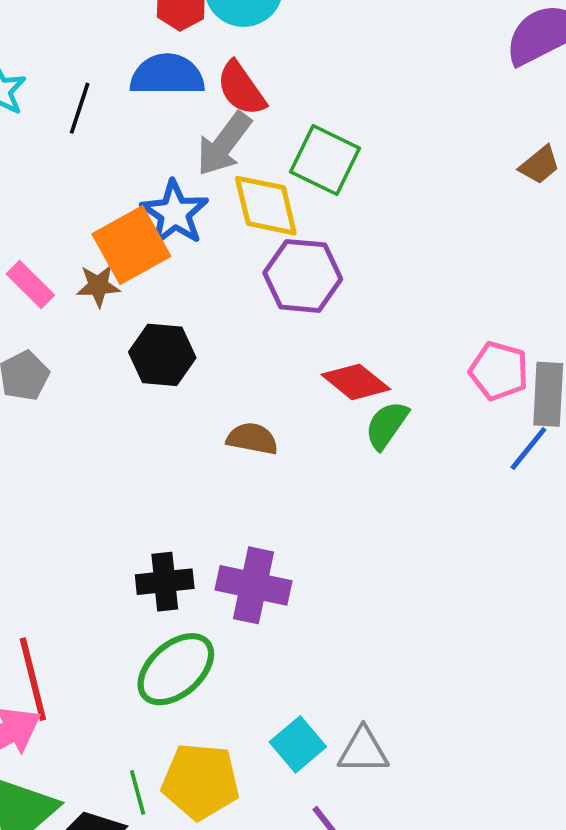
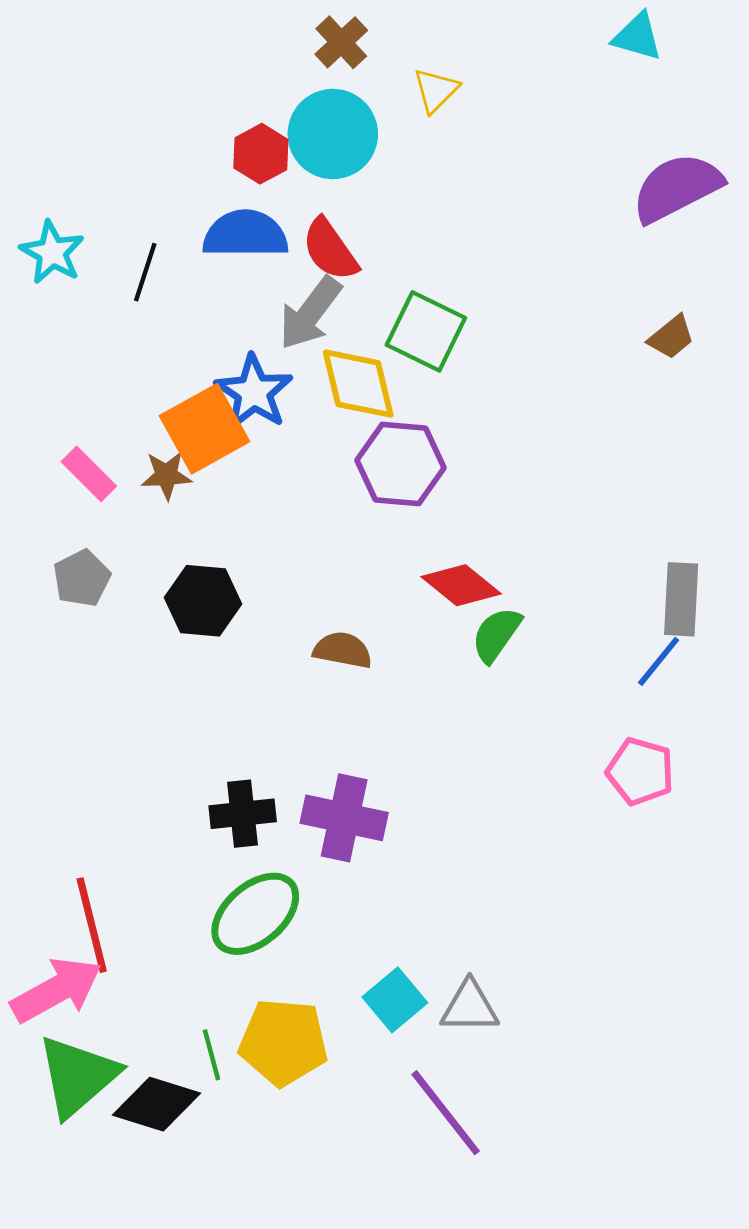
black hexagon: (162, 355) -> (203, 601), moved
pink pentagon: (499, 371) -> (640, 771), moved

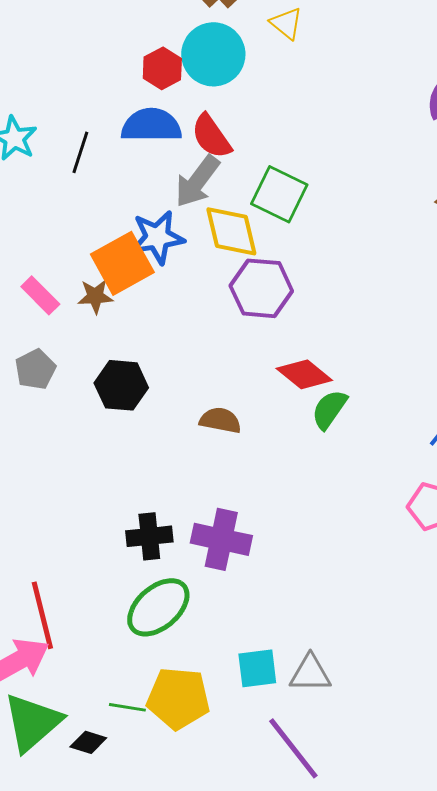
yellow triangle: (436, 90) -> (286, 23), turned -36
blue star: (254, 392) -> (157, 237), turned 30
cyan square: (395, 1000) -> (257, 668), turned 33
green line: (212, 1055) -> (127, 707), turned -66
black diamond: (157, 1104) -> (88, 742), size x0.6

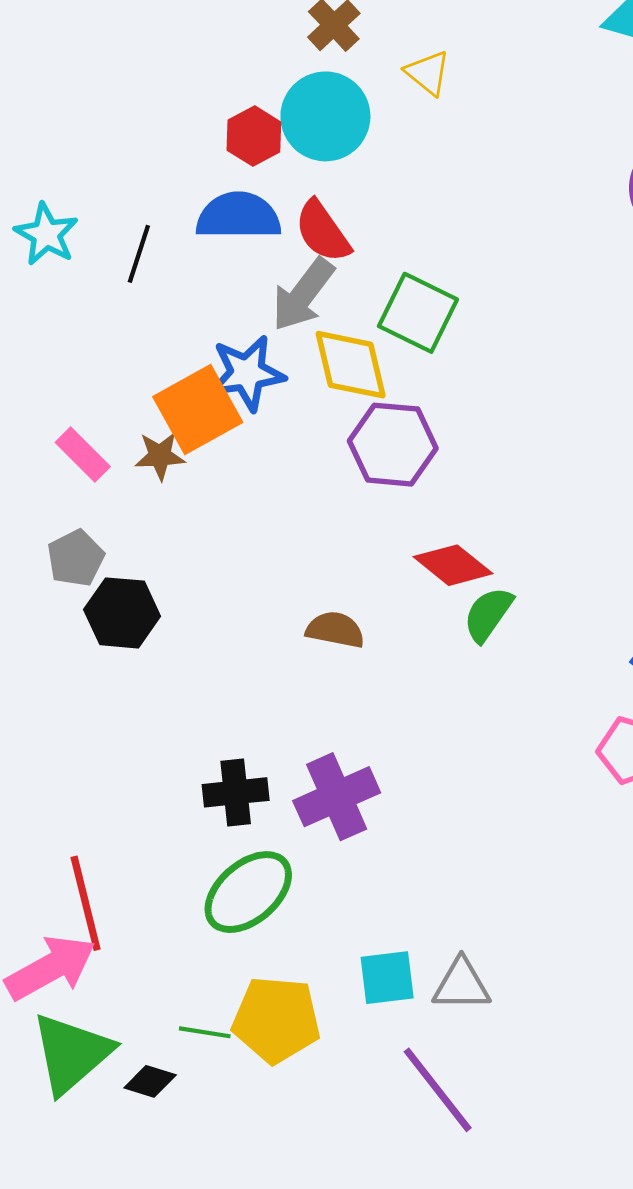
black hexagon: (121, 385) -> (122, 613), moved
purple cross: (221, 539) -> (337, 797), turned -36

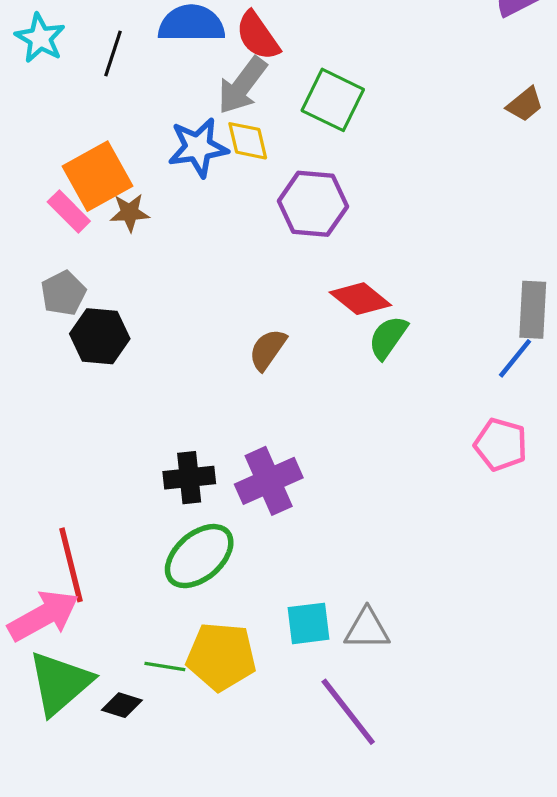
yellow diamond: (351, 365) -> (248, 141), moved, size x0.7
orange square: (198, 410) -> (98, 176), moved
brown semicircle: (335, 630) -> (268, 350), turned -66

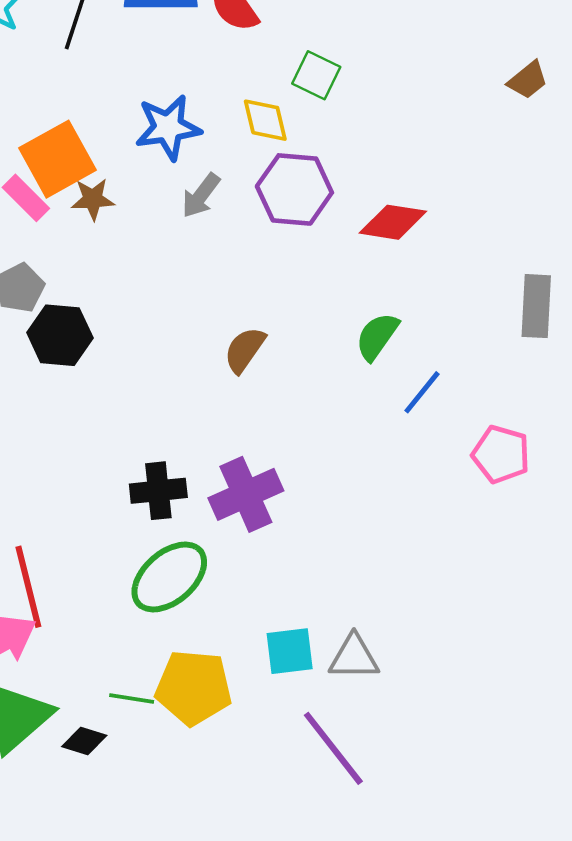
gray arrow: (242, 86) -> (201, 195), moved, size x0.7
green square: (333, 100) -> (316, 75), size x0.7
yellow diamond: (248, 141) -> (265, 120), moved
red diamond: (360, 299) -> (393, 222), moved, turned -30
blue line: (515, 358) -> (422, 392), moved

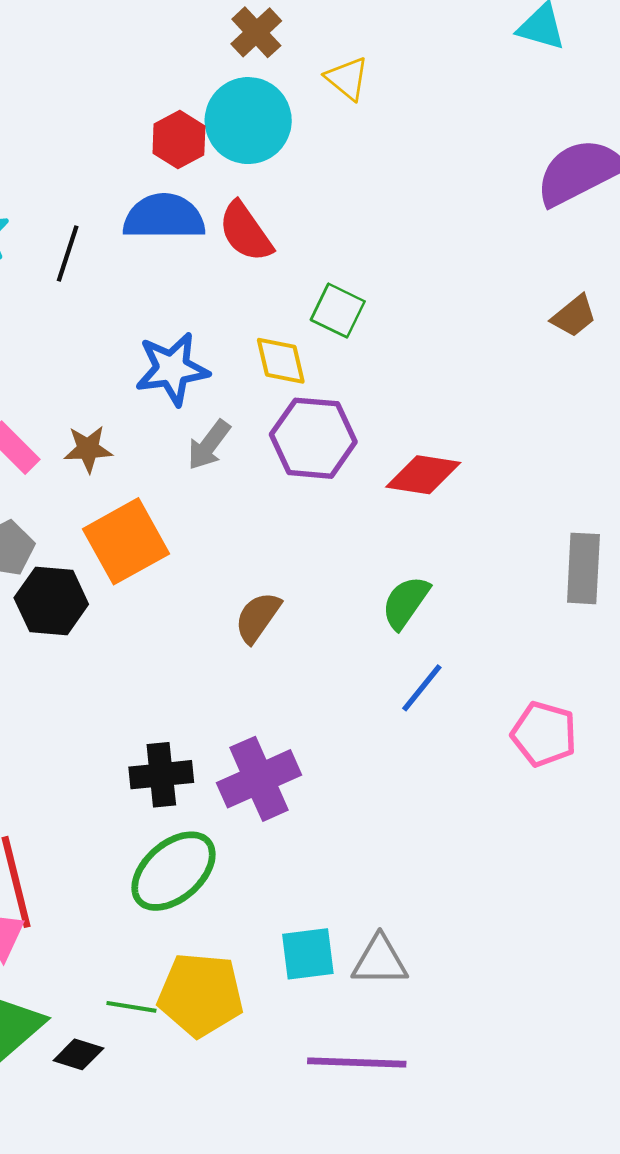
orange square: (58, 159) -> (126, 541), moved
blue line: (422, 392) -> (422, 688), moved
purple line: (333, 748) -> (357, 1062), turned -50

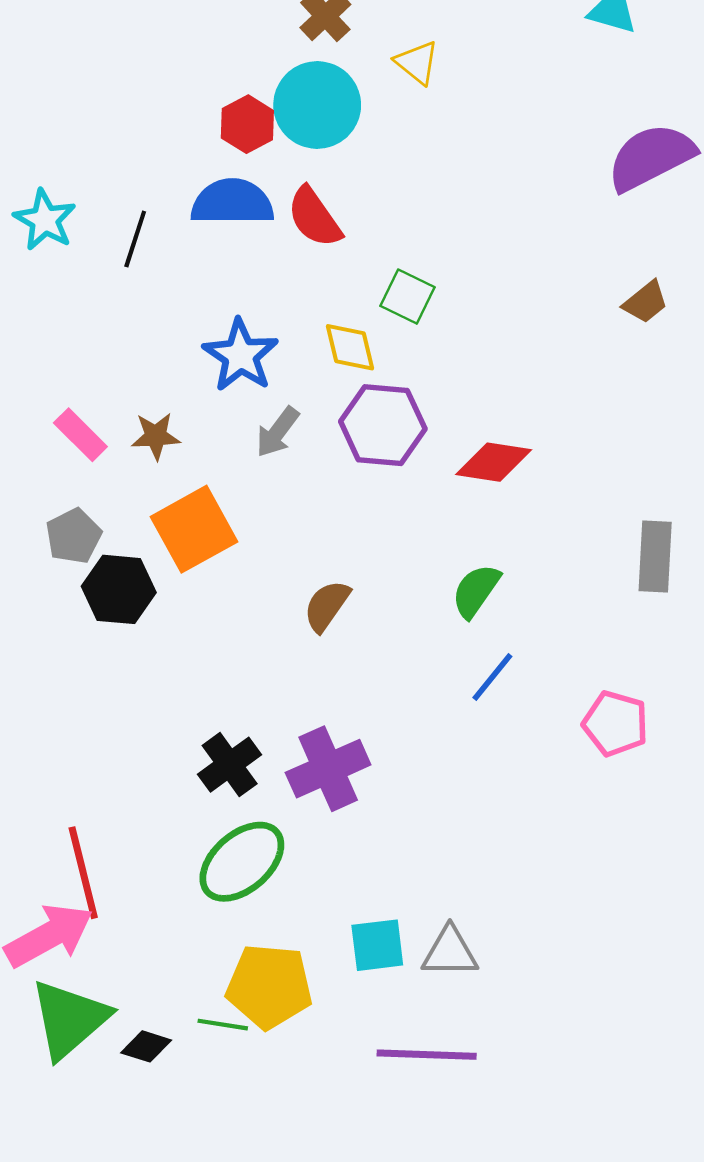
blue star: (172, 369) -> (241, 355), turned -30
black cross: (161, 775) -> (230, 765), turned -30
green line: (131, 1007) -> (223, 1025), moved

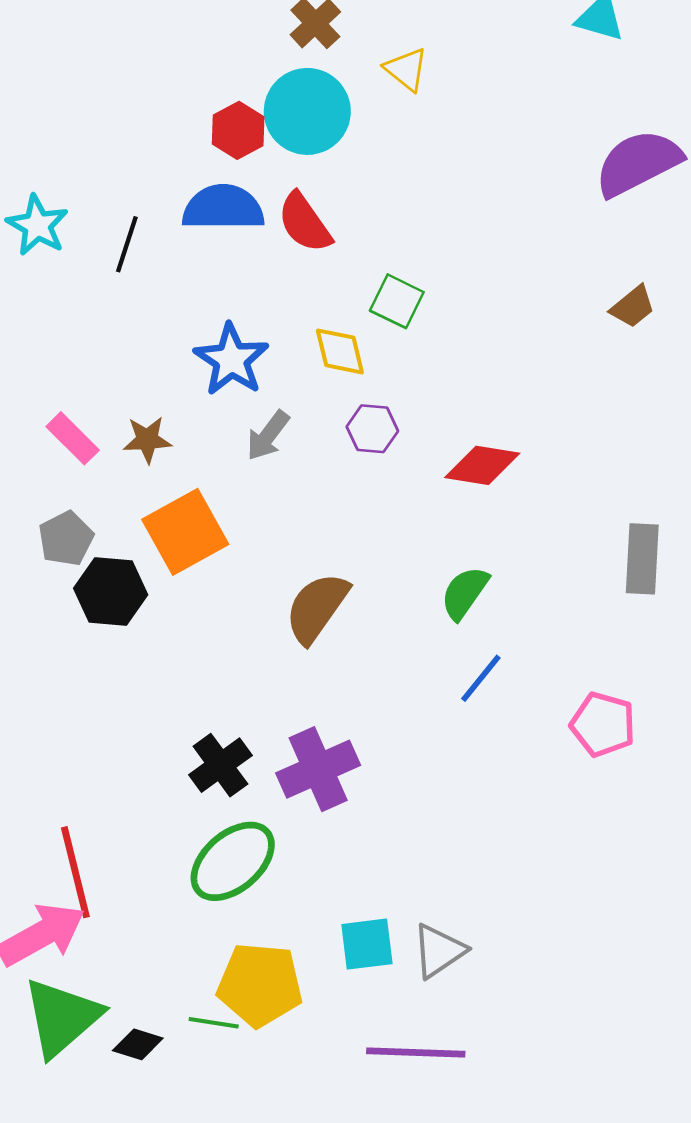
purple hexagon: (383, 425) -> (372, 429), size x0.6
brown semicircle: (327, 606) -> (317, 608), size x1.4
gray triangle: (450, 952) -> (439, 951), turned -34

